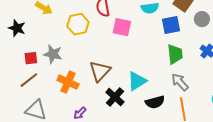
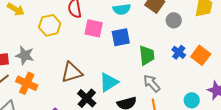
blue square: (171, 25) -> (121, 37), moved
brown triangle: (100, 71) -> (72, 72), turned 30
orange cross: (68, 82) -> (27, 83), moved

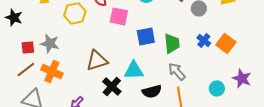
blue square: (121, 37) -> (146, 36), moved
cyan triangle: (109, 82) -> (134, 70), turned 30

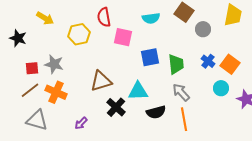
cyan circle: (217, 88) -> (221, 88), moved

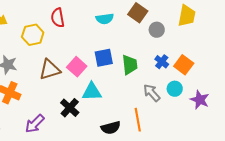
pink square: (123, 37) -> (77, 67), moved, turned 30
brown triangle: (101, 81) -> (50, 70), moved
gray arrow: (181, 92) -> (152, 93), moved
black semicircle: (156, 112) -> (111, 128), moved
purple arrow: (81, 123) -> (35, 124), size x1.5

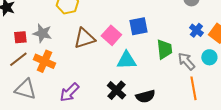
green trapezoid: (130, 65) -> (164, 49), moved
black cross: (70, 108) -> (116, 90), moved
orange line: (138, 120) -> (193, 88), moved

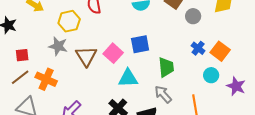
gray star: (42, 33) -> (58, 46), moved
brown triangle: (84, 38) -> (86, 56), turned -45
gray arrow: (186, 61) -> (163, 94), moved

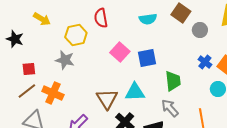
pink square: (113, 53) -> (120, 52), moved
brown triangle: (86, 56) -> (107, 99), moved

